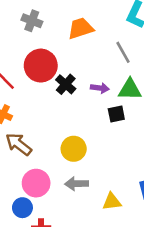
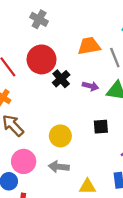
orange trapezoid: (81, 28) -> (89, 46), moved
black square: (116, 114) -> (101, 127), moved

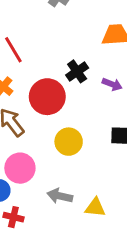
red circle: (41, 59) -> (47, 97), moved
gray arrow: (59, 167) -> (60, 196), moved

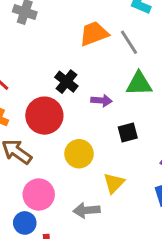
purple arrow: (112, 84) -> (101, 101), moved
yellow triangle: (95, 207) -> (114, 183), moved, turned -35

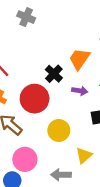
orange trapezoid: (94, 34) -> (79, 59), moved, turned -40

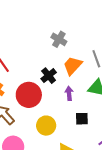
gray cross: (26, 17) -> (59, 39), moved
purple arrow: (80, 91) -> (69, 93), turned -112

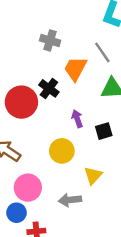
purple arrow: (69, 93) -> (77, 119), moved
red circle: (29, 95) -> (21, 102), moved

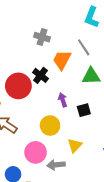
pink circle: (28, 188) -> (36, 152), moved

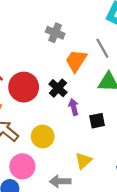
black cross: (40, 75) -> (58, 88), moved
yellow circle: (50, 126) -> (43, 136), moved
pink circle: (36, 152) -> (22, 166), moved

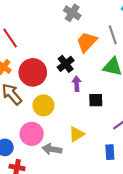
red circle: (24, 87) -> (33, 72), moved
pink circle: (22, 166) -> (32, 134), moved

